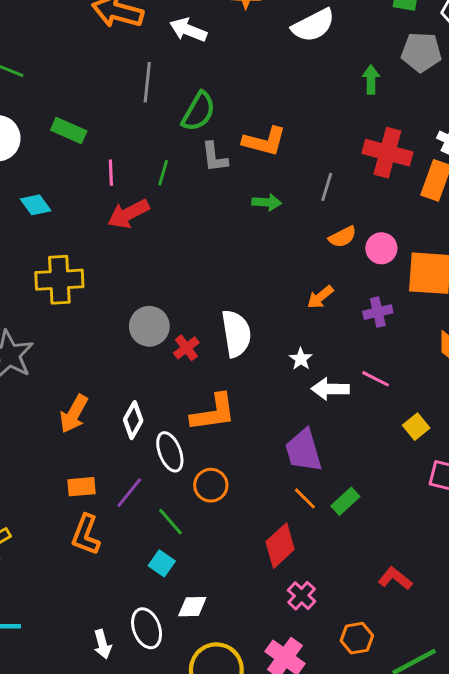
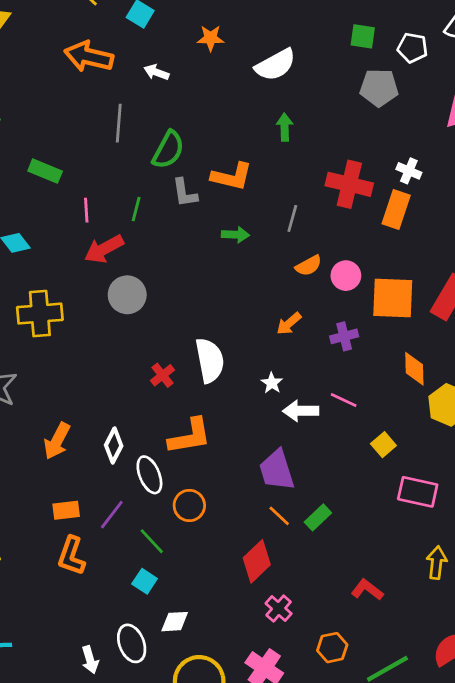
white arrow: (188, 30) -> (156, 72), size x0.7
green arrow: (371, 79) -> (285, 127), moved
gray circle: (149, 326) -> (127, 295), moved

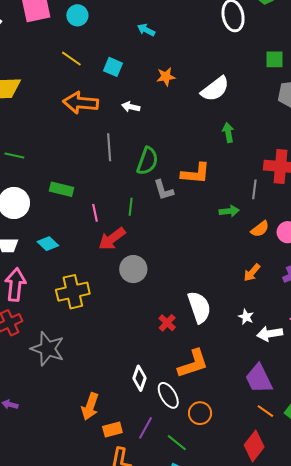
gray line: (292, 218) -> (254, 189), moved
green arrow: (235, 235) -> (229, 211), moved
orange arrow: (57, 441) -> (90, 406), moved

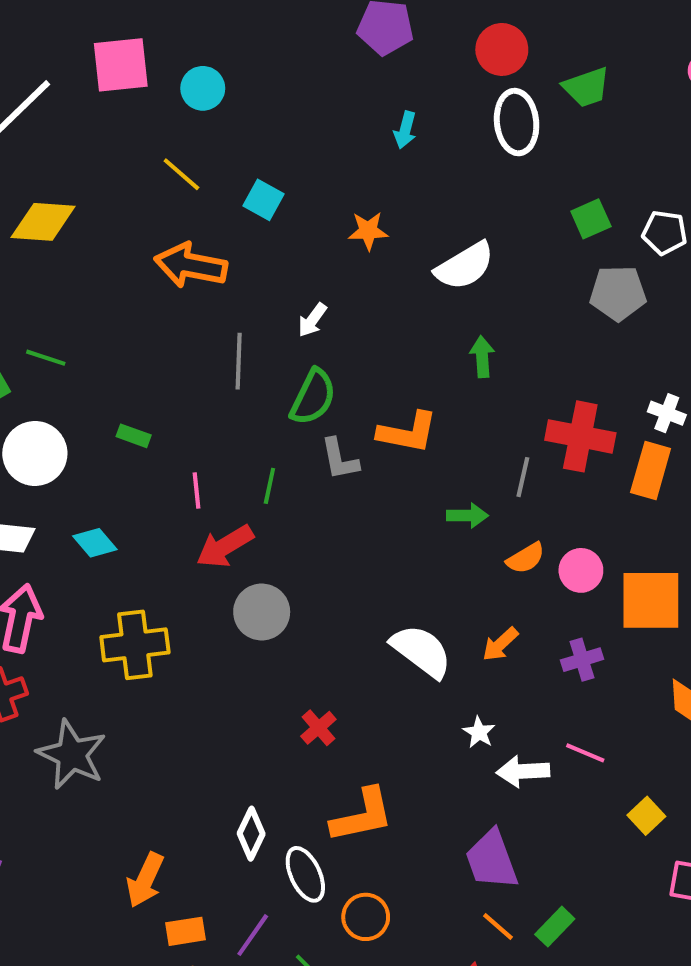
cyan arrow: (146, 30) -> (405, 130), moved, turned -108
green square: (274, 59) -> (591, 219), turned -30
white arrow: (131, 107) -> (312, 320), moved, turned -72
green rectangle: (61, 189) -> (134, 436), size x0.7
white semicircle: (199, 307) -> (421, 651), moved, turned -40

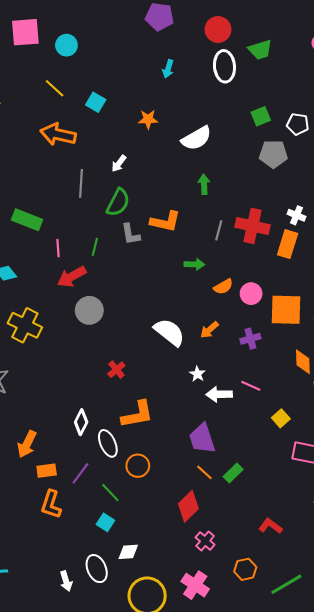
green rectangle: (134, 436) -> (27, 220), size x1.8
gray line: (523, 477) -> (219, 230), moved
yellow cross: (135, 645) -> (25, 325), turned 32

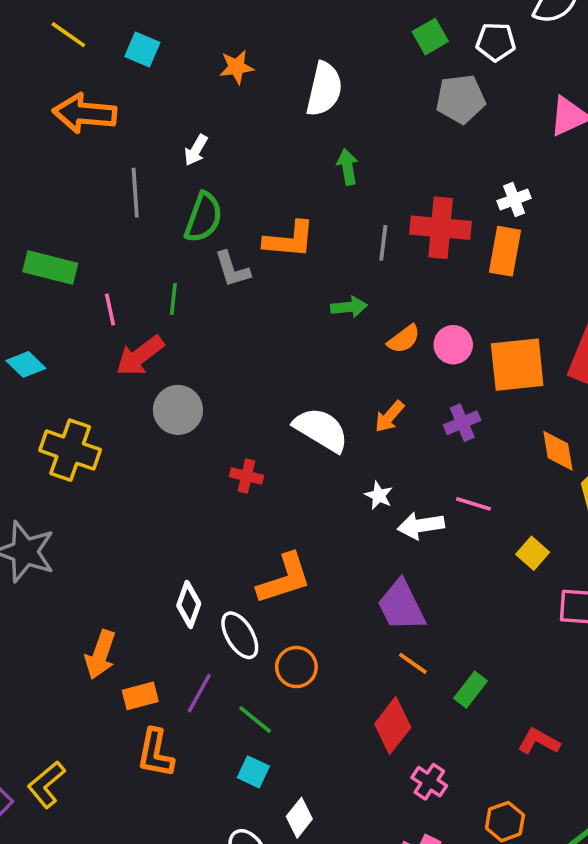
white semicircle: (196, 138) -> (324, 89), turned -40
white cross: (296, 215) -> (514, 200), turned -36
red cross: (116, 370) -> (246, 476), moved, turned -30
green rectangle: (233, 473) -> (470, 690), moved
white diamond: (128, 552) -> (299, 818), turned -40

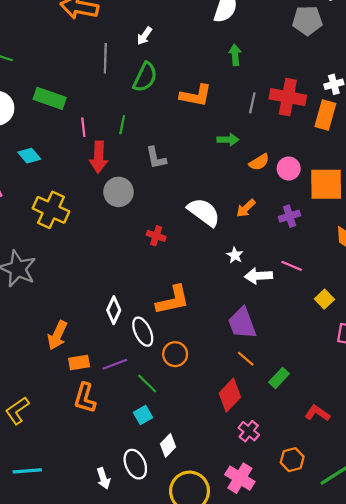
gray L-shape: (232, 269) -> (156, 158), moved
red arrow: (140, 356) -> (99, 157), turned -56
purple line: (199, 693) -> (115, 364), turned 35
cyan square: (253, 772) -> (143, 415), turned 30

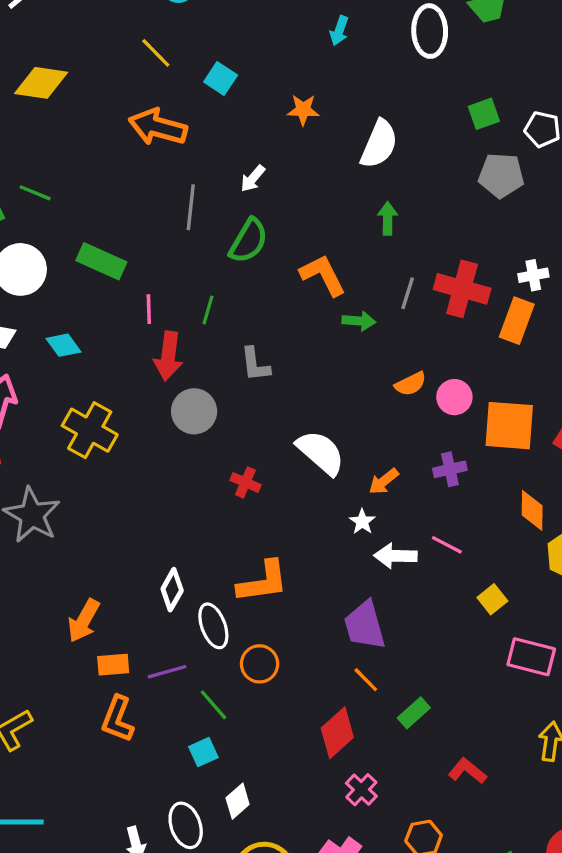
orange L-shape: (196, 96) -> (323, 275), turned -132
green arrow: (228, 140) -> (359, 321), moved
orange arrow: (246, 208) -> (384, 481), moved

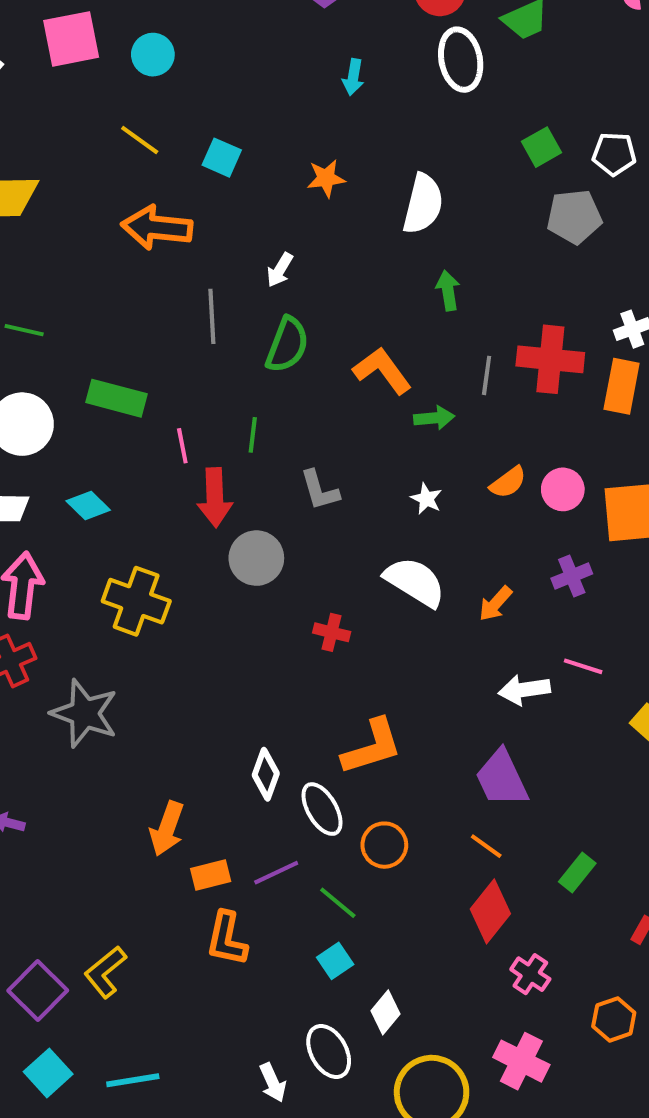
white star: (362, 522) -> (426, 499), moved
orange line: (366, 680) -> (486, 846), moved

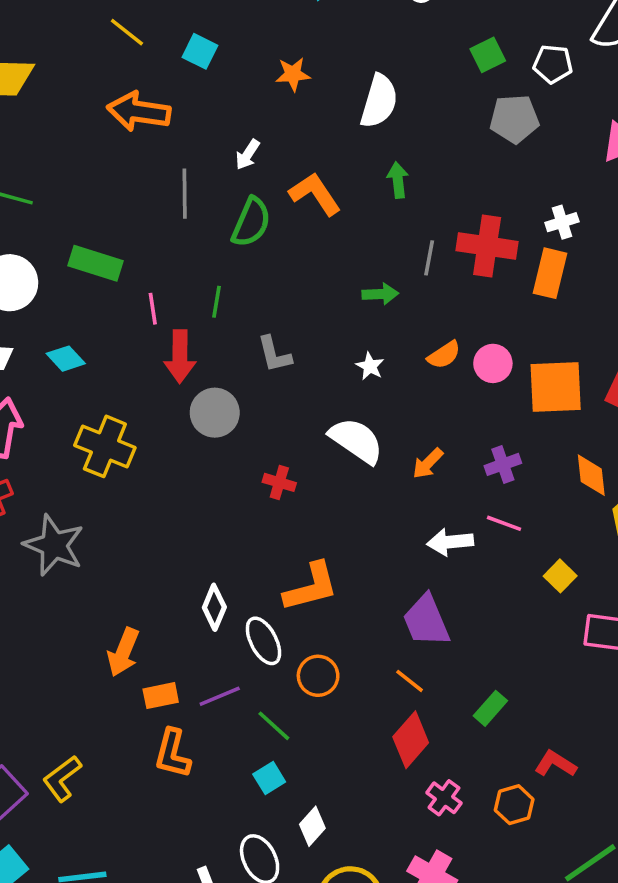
orange L-shape: (382, 371) -> (315, 194), moved
purple cross: (572, 576) -> (503, 464), moved
orange hexagon: (614, 1019) -> (514, 805), moved

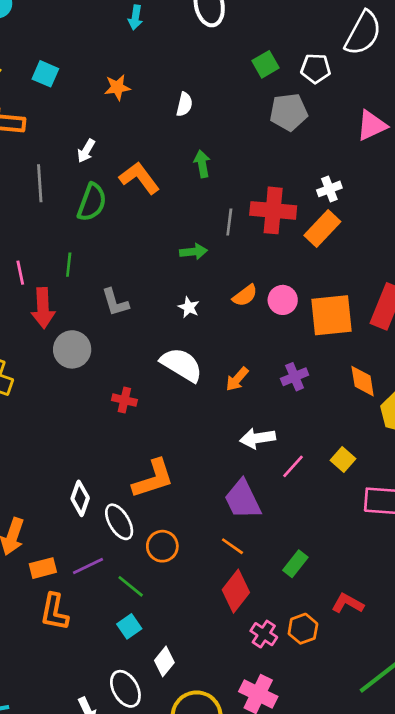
white semicircle: (379, 101) -> (184, 104), size x0.6
orange rectangle: (550, 273) -> (322, 228), turned 33
pink line: (504, 523) -> (293, 466), moved, turned -65
orange hexagon: (514, 805) -> (303, 629), moved

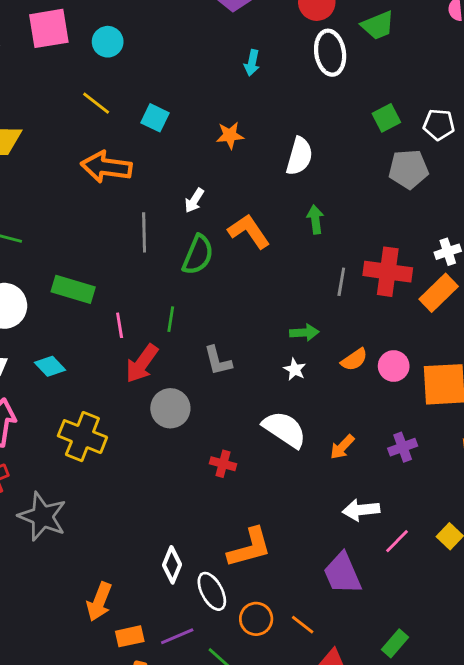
white semicircle: (184, 104) -> (299, 156), size x1.5
green arrow: (194, 252) -> (304, 333), moved
red arrow: (43, 308) -> (142, 363), turned 36
orange line: (232, 546) -> (303, 625), moved

